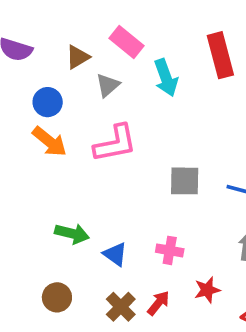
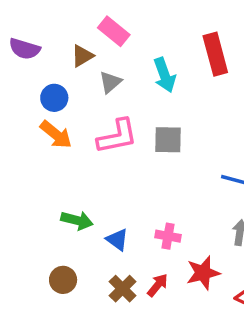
pink rectangle: (126, 42) -> (114, 31), moved
gray square: (185, 181) -> (168, 140), moved
red star: (207, 290) -> (203, 273), size x1.4

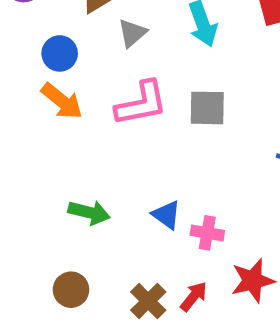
blue triangle: (117, 240) -> (166, 215), moved

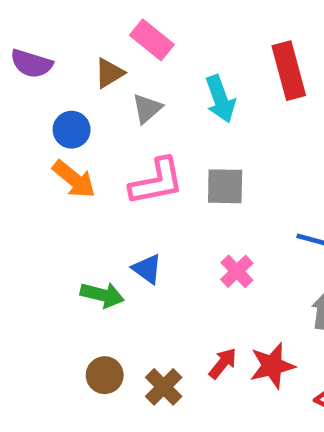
blue triangle: (166, 215) -> (147, 269), moved
pink cross: (207, 233) -> (237, 271), moved, turned 36
brown circle: (71, 290) -> (105, 375), moved
red arrow: (194, 296) -> (223, 363), moved

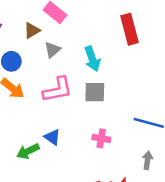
cyan arrow: (220, 99) -> (92, 59), moved
pink cross: (237, 271) -> (101, 138), turned -36
green arrow: (102, 295) -> (28, 151), turned 140

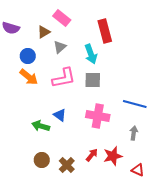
red rectangle: (130, 29) -> (105, 31), moved
pink cross: (101, 138) -> (98, 116), size x1.6
green arrow: (28, 151) -> (41, 126), turned 42

